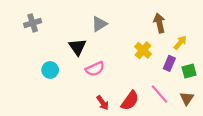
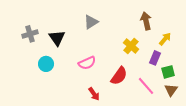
gray cross: (33, 23) -> (30, 34), moved
black triangle: (77, 47) -> (57, 38), moved
green square: (189, 71) -> (168, 72), moved
red semicircle: (130, 101) -> (119, 76), moved

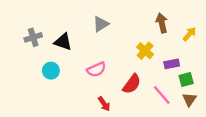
black triangle: (57, 38) -> (63, 42), turned -36
yellow arrow: (165, 39) -> (189, 34), moved
purple rectangle: (155, 58) -> (172, 64), turned 56

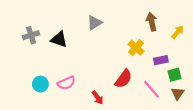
pink semicircle: (96, 70) -> (66, 83), moved
cyan circle: (51, 71) -> (40, 84), moved

